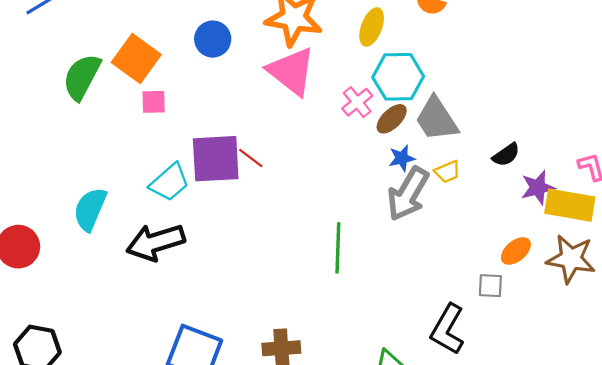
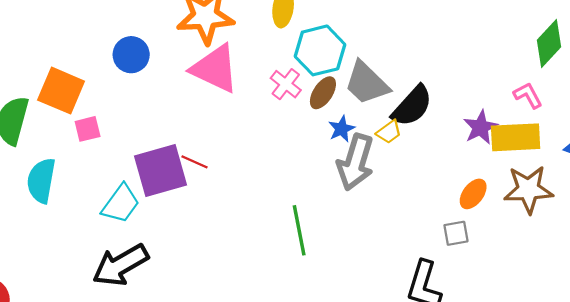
black semicircle: (506, 155) -> (412, 106), moved, size x1.6
cyan semicircle: (90, 209) -> (41, 181), moved

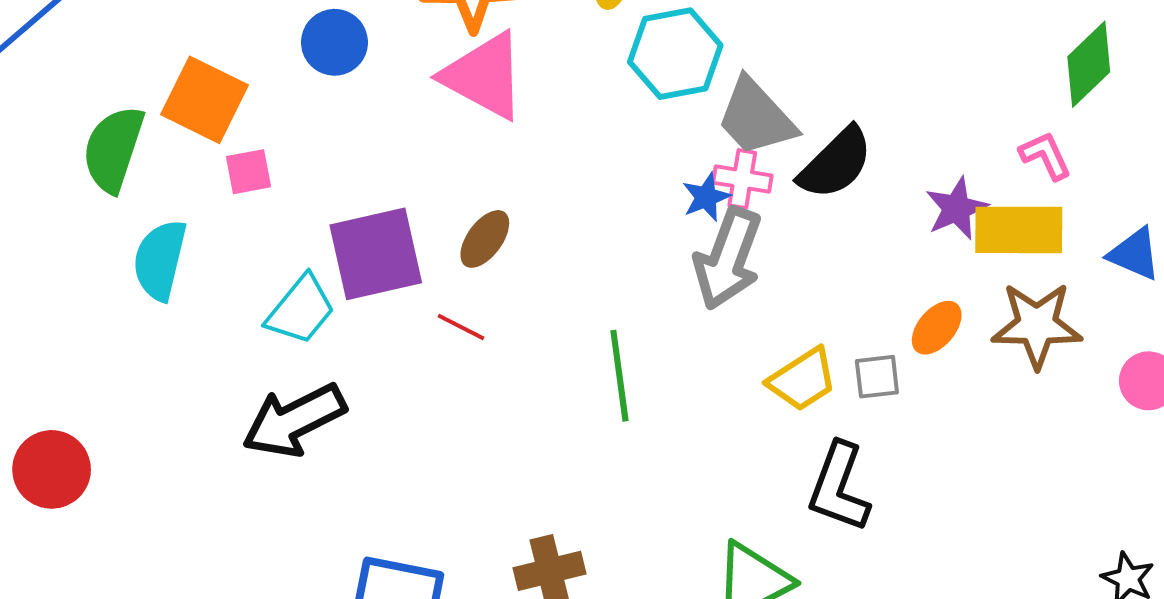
pink cross: (286, 84) -> (742, 179), moved, turned -32
brown ellipse: (323, 93) -> (485, 239), moved
yellow trapezoid: (389, 132) -> (802, 380), moved, size x1.5
red line: (194, 162) -> (461, 327), moved
gray square: (456, 233) -> (877, 377), moved

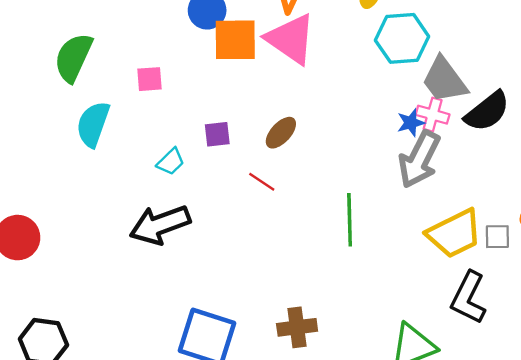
orange square: (205, 100) -> (235, 40), moved, turned -33
purple square: (376, 254) -> (217, 134), size x0.5
cyan trapezoid: (301, 310) -> (171, 162), size x0.7
yellow trapezoid: (802, 380) -> (454, 234), size x1.4

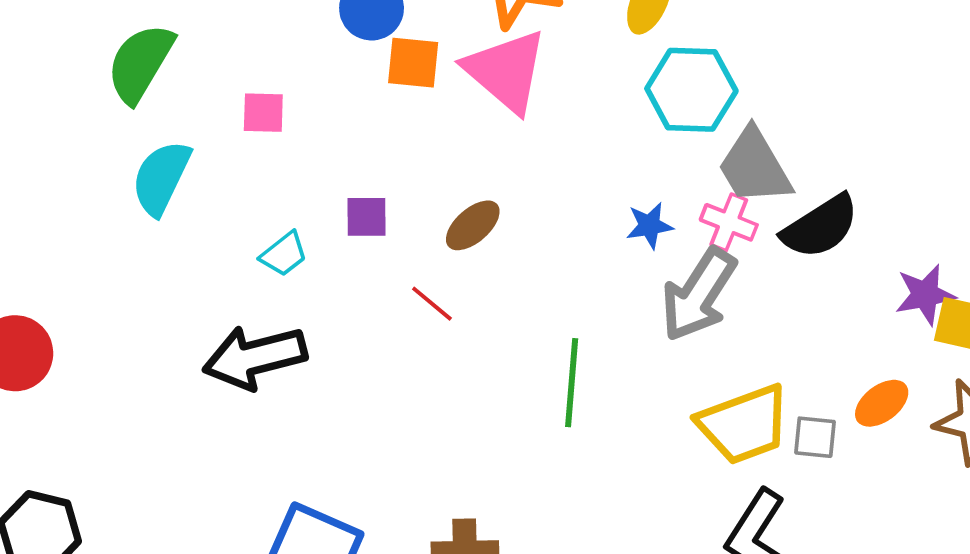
orange square: (235, 40) -> (413, 63), size x0.7
blue star: (411, 123) -> (649, 226), moved

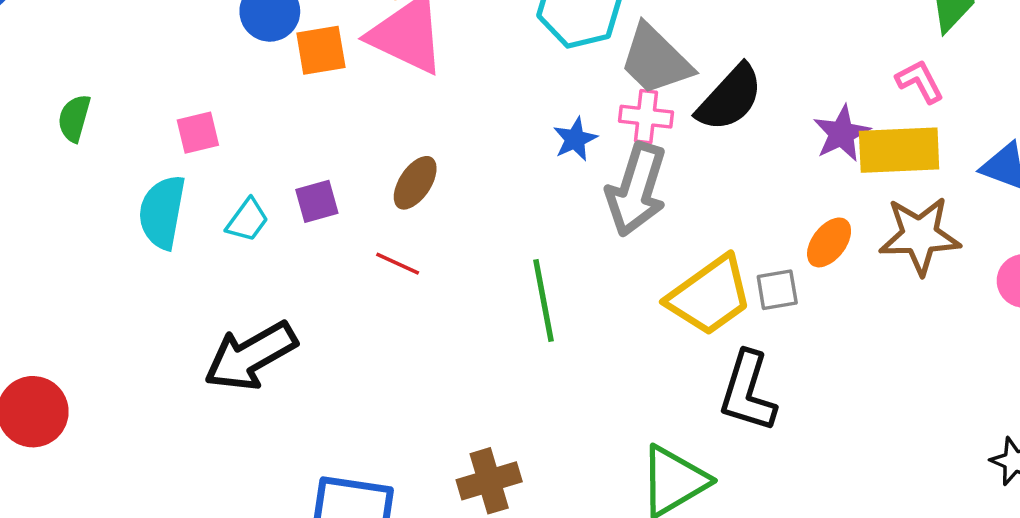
green semicircle: (140, 63) -> (74, 118), size x0.6
cyan semicircle: (161, 178) -> (162, 212), moved
cyan trapezoid: (284, 254) -> (247, 220), moved

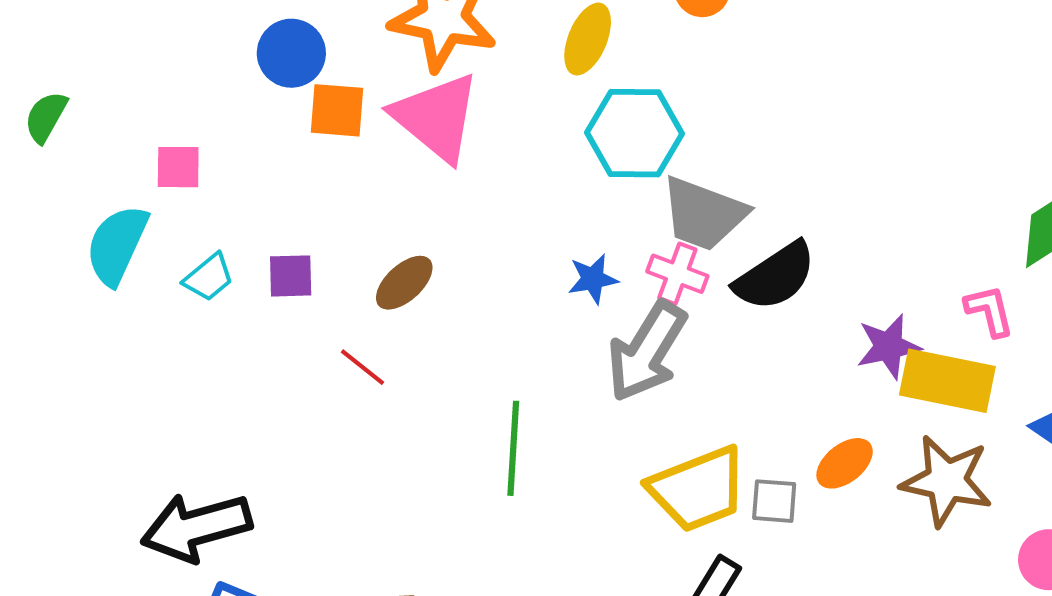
gray trapezoid: (656, 60) -> (704, 214), turned -38
black arrow: (251, 356) -> (196, 527), moved

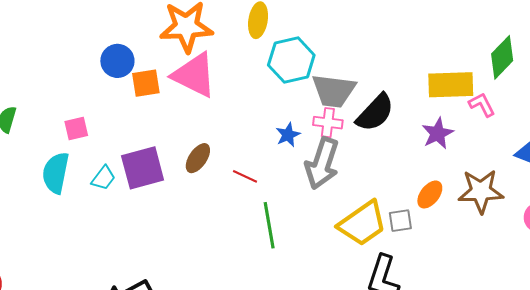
purple square: (291, 276) -> (143, 168), size x1.8
red line: (362, 367) -> (245, 176), moved
yellow rectangle: (947, 381) -> (451, 85), moved

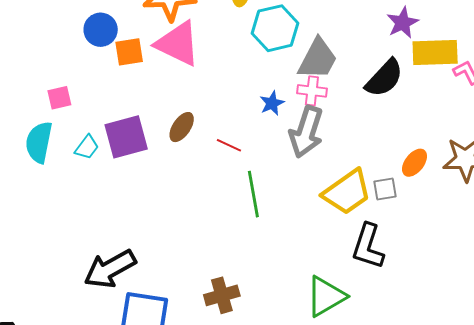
gray trapezoid: (334, 91) -> (318, 59), turned -69
black semicircle: (375, 113) -> (384, 78), moved
purple star: (438, 133) -> (403, 23), moved

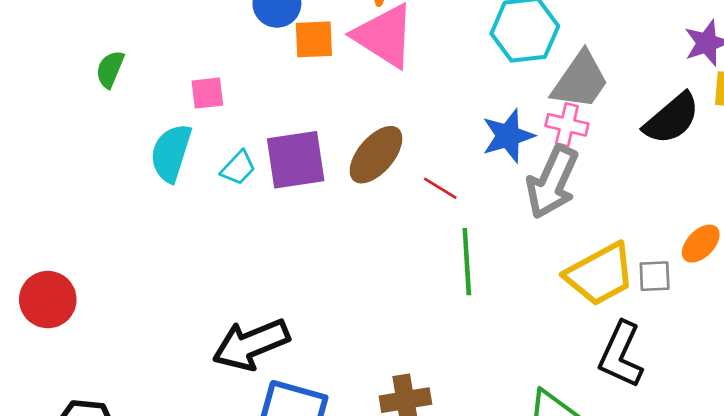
blue star: (272, 103) -> (508, 136), size x1.5
brown ellipse: (182, 127) -> (376, 155), size x1.4

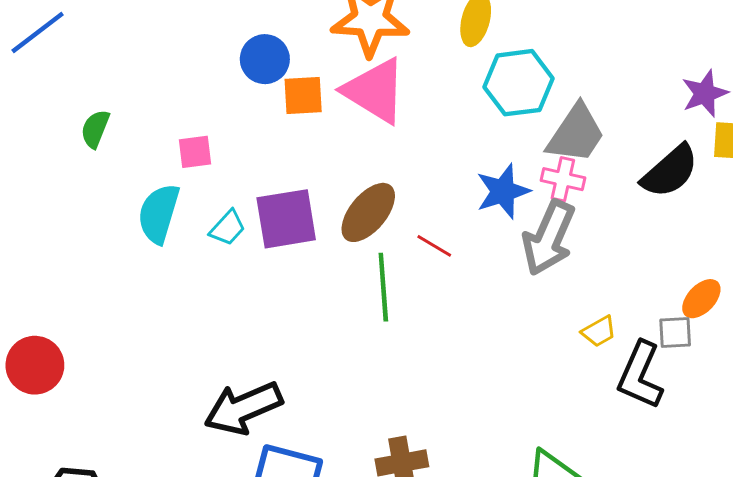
green line: (467, 262) -> (383, 287), moved
yellow trapezoid: (600, 274) -> (599, 331), size x0.5
gray square: (655, 276) -> (675, 332), moved
black L-shape: (621, 355) -> (640, 375), moved

